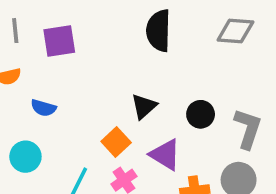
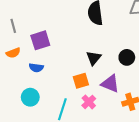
purple square: (59, 41) -> (40, 40), moved
orange square: (116, 142) -> (81, 81), turned 35

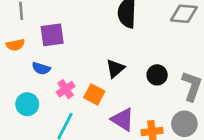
orange square: (81, 81) -> (94, 94), turned 35
purple triangle: (110, 84) -> (123, 119), moved
pink cross: (89, 102) -> (66, 89), moved

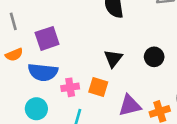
blue semicircle: (41, 68) -> (43, 72), size x1.6
pink cross: (66, 89) -> (70, 87), turned 36
purple triangle: (123, 119) -> (130, 106), turned -35

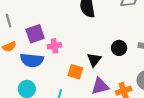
black triangle: (113, 58) -> (94, 60), moved
pink cross: (70, 87) -> (54, 46), moved

